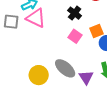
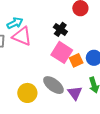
orange square: (96, 31) -> (76, 60), moved
pink square: (75, 36) -> (62, 52), size x1.5

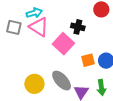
black cross: (60, 29) -> (78, 27), turned -32
pink square: (62, 52) -> (63, 44), moved

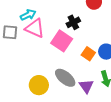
black cross: (78, 27) -> (73, 22), turned -32
orange square: (88, 60) -> (88, 54), turned -32

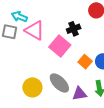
cyan arrow: (28, 15) -> (19, 17), moved, turned -140
purple triangle: (86, 86) -> (80, 94), turned 49

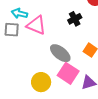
pink square: (60, 46) -> (68, 73), moved
gray ellipse: (59, 83) -> (60, 53), moved

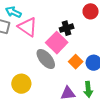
pink square: (68, 73) -> (57, 43), moved

